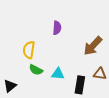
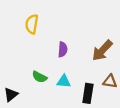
purple semicircle: (57, 28) -> (63, 49), moved
yellow semicircle: (29, 50) -> (32, 24), moved

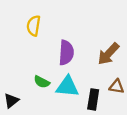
purple semicircle: (63, 49) -> (66, 53), size x1.5
cyan triangle: (64, 81) -> (67, 87), size x1.5

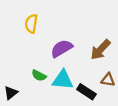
purple semicircle: (66, 53) -> (62, 48), turned -125
black rectangle: (93, 99) -> (86, 92), turned -66

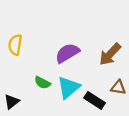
yellow semicircle: (31, 24) -> (15, 45), moved
cyan triangle: (63, 80) -> (69, 87), turned -45

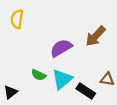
yellow semicircle: (15, 45) -> (17, 19), moved
brown arrow: (110, 54) -> (95, 36), moved

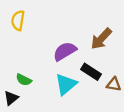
green semicircle: (38, 75) -> (24, 80), moved
black rectangle: (86, 91) -> (91, 72), moved

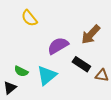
yellow semicircle: (18, 20) -> (29, 18), moved, turned -48
cyan triangle: (66, 84) -> (47, 75), moved

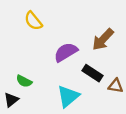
cyan triangle: (47, 75) -> (68, 96), moved

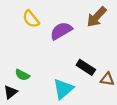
brown arrow: (103, 39) -> (97, 17), moved
purple semicircle: (66, 52) -> (61, 31), moved

